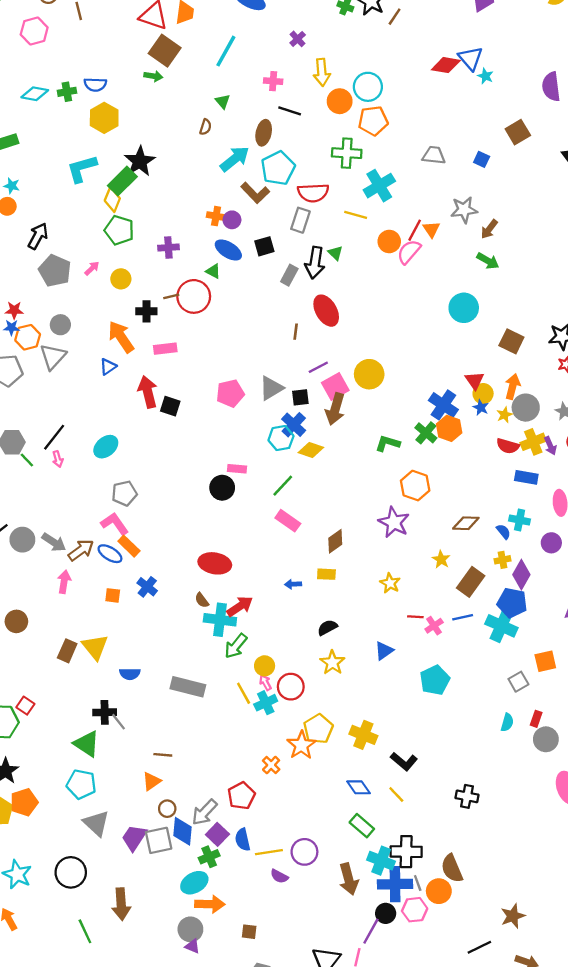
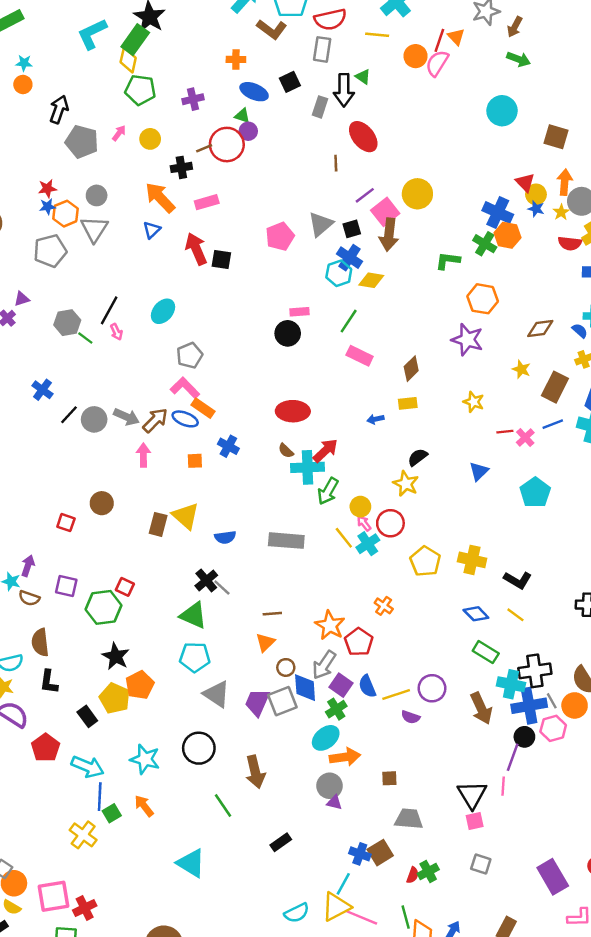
purple circle: (232, 220) -> (248, 131), moved
yellow star: (332, 663) -> (406, 484), moved
black cross: (105, 712) -> (206, 580), turned -30
orange star: (301, 745) -> (330, 625), moved

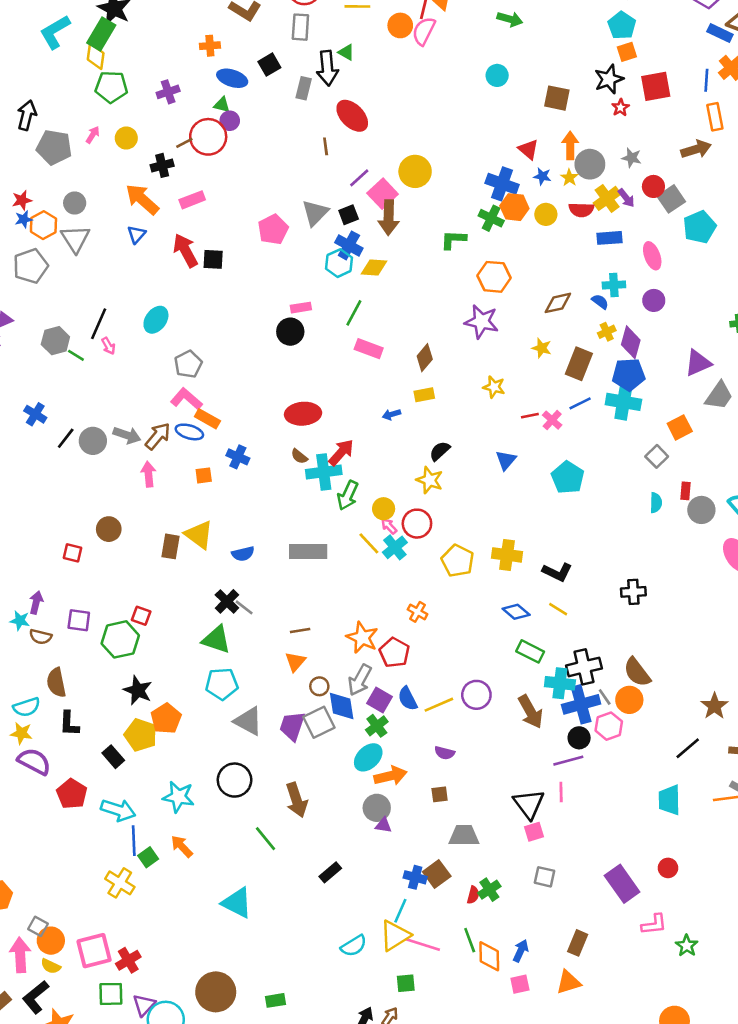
cyan circle: (502, 111) -> (497, 75), size x0.7
yellow circle: (536, 194) -> (546, 214), moved
purple semicircle: (411, 717) -> (445, 753), moved
purple line: (513, 757) -> (568, 761), turned 60

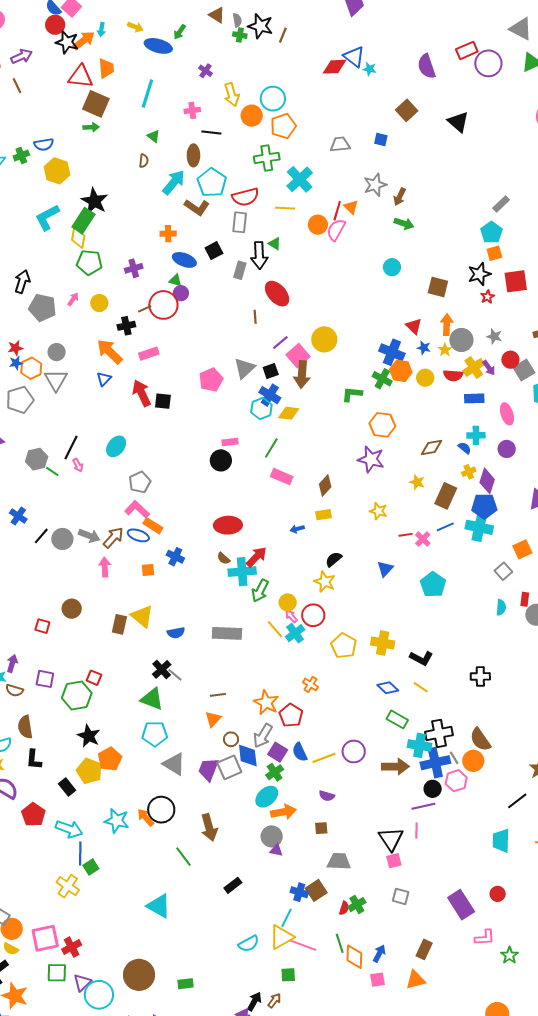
brown arrow: (530, 712) -> (395, 767), turned -64
orange arrow: (182, 846) -> (146, 817), moved

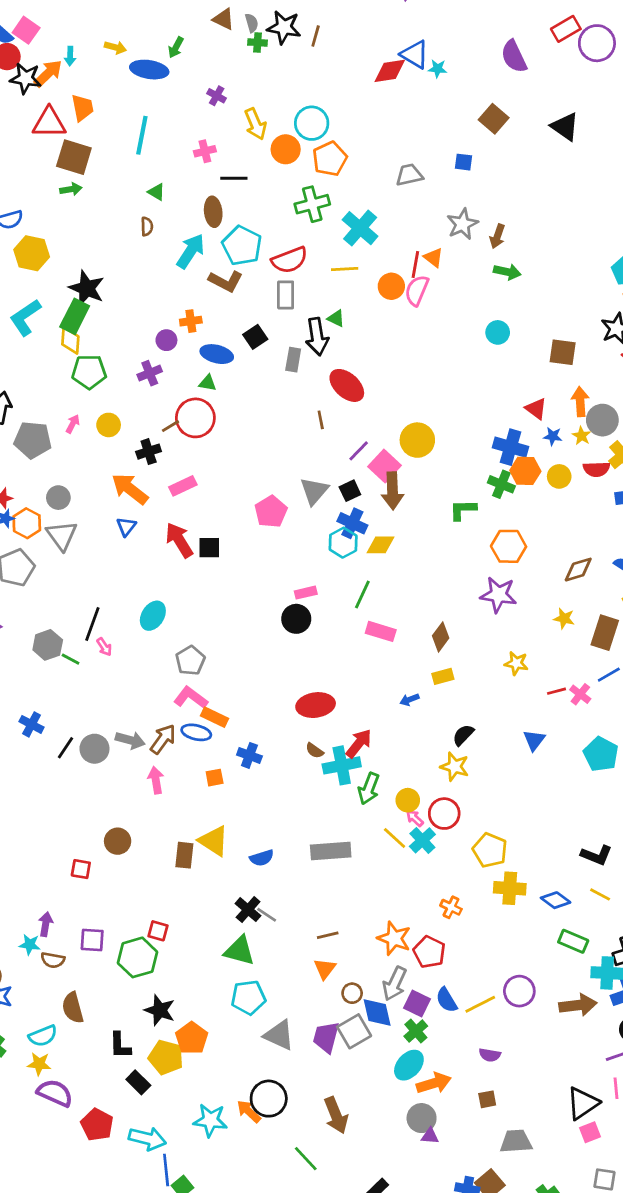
purple circle: (181, 293) -> (166, 340), moved
yellow cross: (383, 643) -> (510, 888), moved
black L-shape: (34, 760) -> (120, 1045), moved
black triangle: (391, 839) -> (583, 1103), turned 36

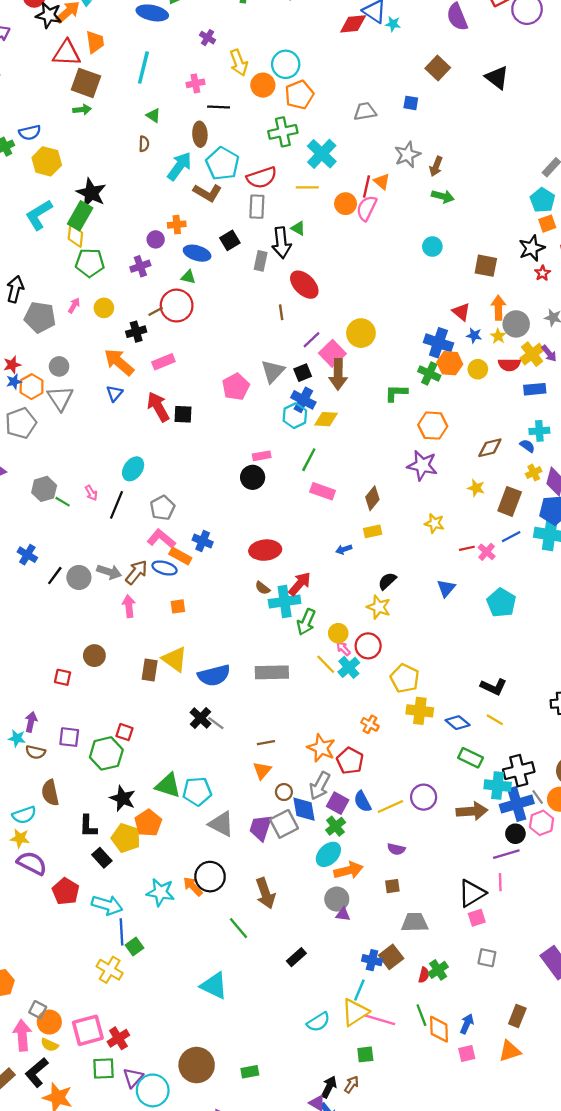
black line: (92, 624) -> (117, 505), moved
blue cross: (249, 755) -> (203, 541), moved
blue semicircle: (262, 858) -> (214, 675), size x1.6
green triangle: (240, 951) -> (168, 785), moved

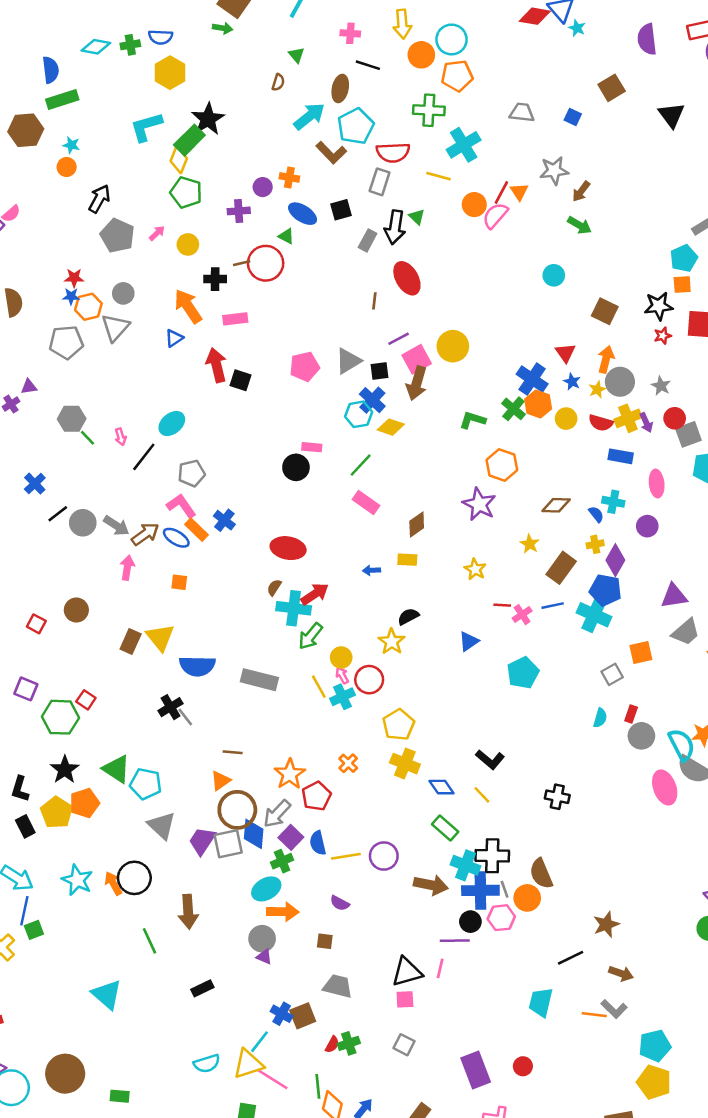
brown semicircle: (263, 588) -> (274, 587), turned 70
brown circle: (284, 792) -> (237, 810), size x2.0

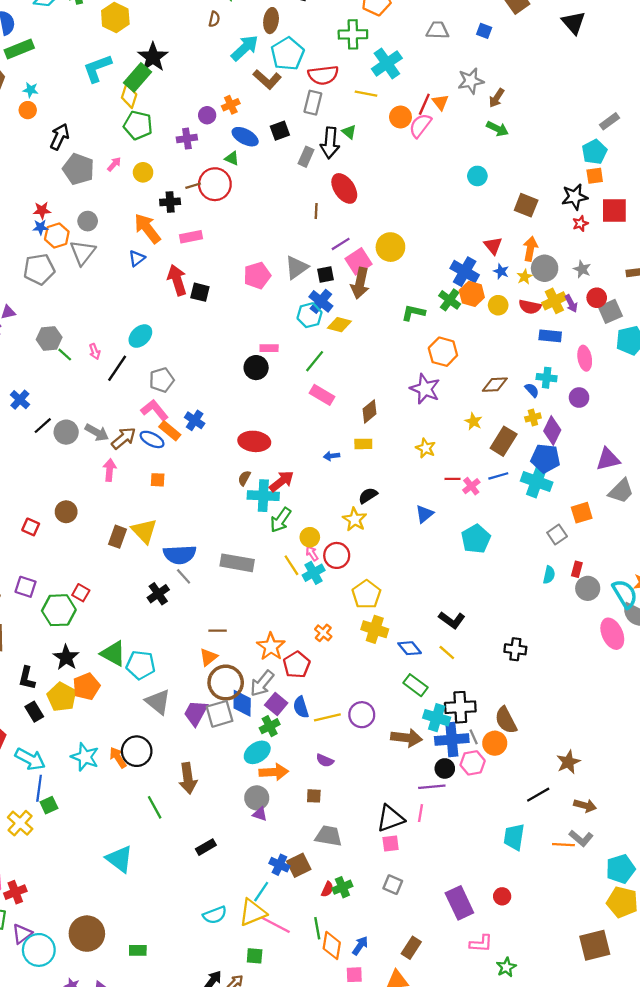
orange cross: (289, 177) -> (231, 105), turned -30
gray line: (185, 717) -> (184, 576), moved

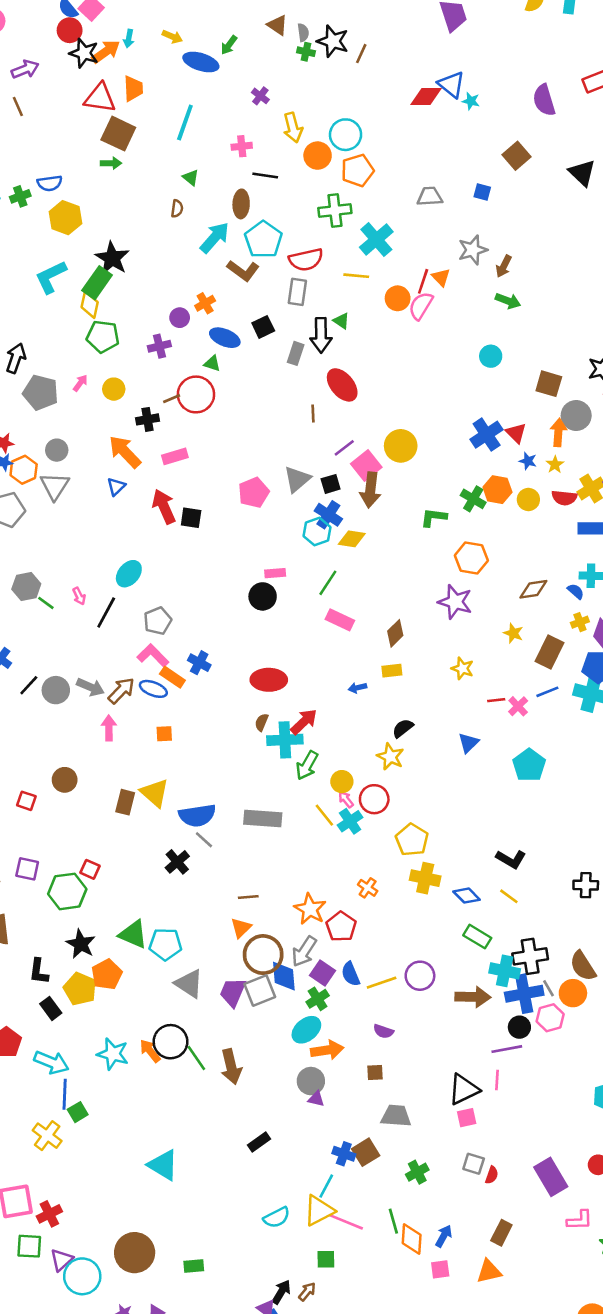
gray circle: (545, 268) -> (576, 415), moved
blue cross: (465, 272) -> (487, 435), moved, turned 32
green line: (155, 807) -> (196, 1058), moved
red semicircle: (327, 889) -> (492, 1175), moved

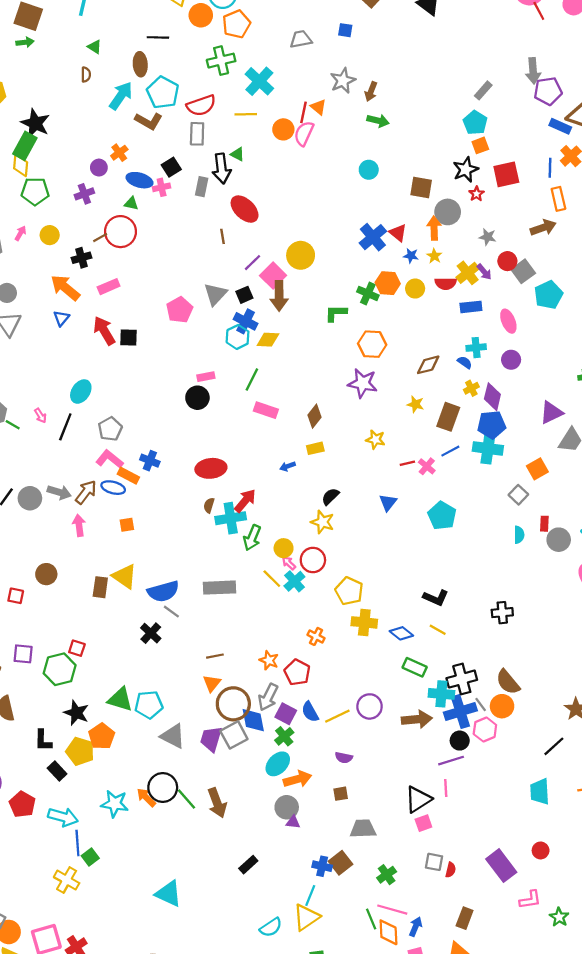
pink cross: (242, 146) -> (162, 187), moved
orange star: (310, 909) -> (269, 660), size x0.7
pink line: (346, 1222) -> (392, 910), moved

